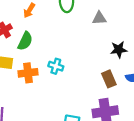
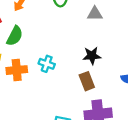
black star: (119, 50) -> (92, 56), moved
brown rectangle: (109, 79) -> (87, 81), moved

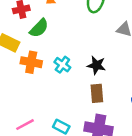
black star: (92, 56) -> (96, 65), moved

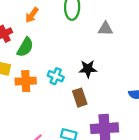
brown rectangle: (97, 93) -> (80, 98), moved

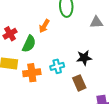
orange arrow: (32, 15) -> (44, 26), moved
cyan cross: (56, 76) -> (57, 66), turned -32

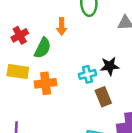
orange arrow: (44, 26) -> (62, 26), turned -32
cyan cross: (57, 66) -> (87, 74), moved

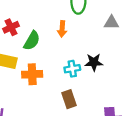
orange arrow: (62, 26) -> (62, 29), moved
brown rectangle: (103, 97) -> (69, 99), moved

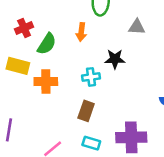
black star: (94, 62) -> (115, 59), moved
brown rectangle: (69, 99) -> (86, 111), turned 36

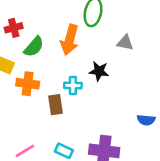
orange arrow: (81, 32) -> (70, 40), size x1.6
brown rectangle: (86, 111) -> (55, 105), moved, turned -36

